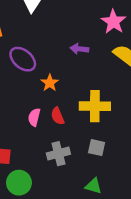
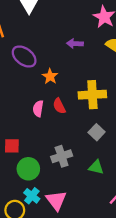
gray square: (97, 148) -> (97, 132), turned 35
gray cross: (58, 154) -> (62, 156), moved

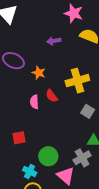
gray cross: (62, 156) -> (82, 158), moved
green circle: (28, 169) -> (48, 156), moved
cyan cross: (32, 196) -> (30, 171), moved

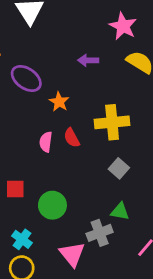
green circle: (48, 156) -> (52, 205), moved

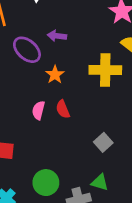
purple arrow: (88, 60) -> (57, 36), moved
yellow cross: (112, 122) -> (105, 70), moved
green circle: (52, 205) -> (46, 183), moved

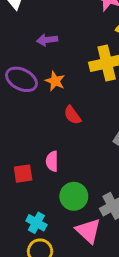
purple ellipse: (27, 50) -> (21, 79), moved
pink semicircle: (38, 110) -> (52, 161), moved

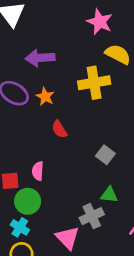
purple arrow: (47, 40) -> (40, 58), size x1.5
green circle: (74, 196) -> (28, 201), moved

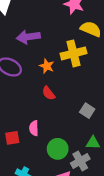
orange star: (45, 97) -> (47, 66), moved
green circle: (28, 201) -> (58, 149), moved

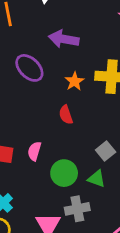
green triangle: (93, 143) -> (97, 179), moved
green circle: (58, 149) -> (64, 173), moved

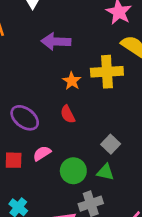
purple ellipse: (29, 68) -> (25, 118), moved
pink semicircle: (34, 151) -> (42, 153), turned 48

